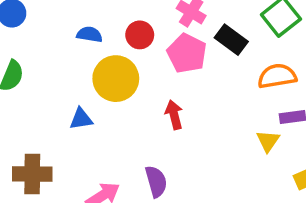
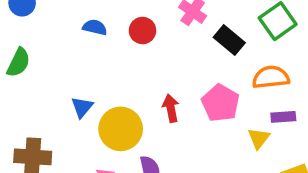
pink pentagon: (187, 53) -> (221, 103), moved
yellow circle: (116, 79) -> (121, 129), moved
blue triangle: (81, 119) -> (82, 107), turned -45

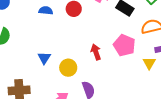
yellow circle: (121, 129) -> (68, 68), size x0.7

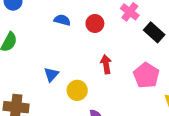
red arrow: (96, 52) -> (106, 64), moved

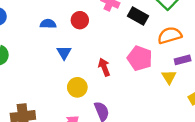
red arrow: (106, 64) -> (104, 67), moved
blue triangle: (51, 74) -> (64, 52), moved

